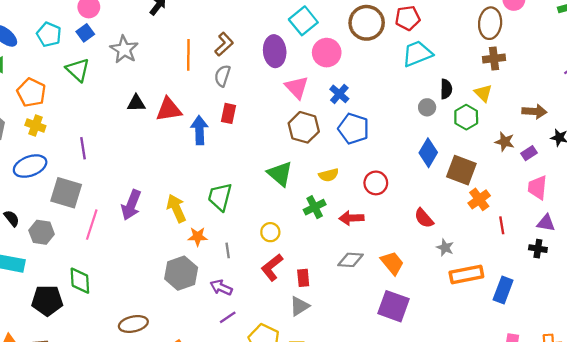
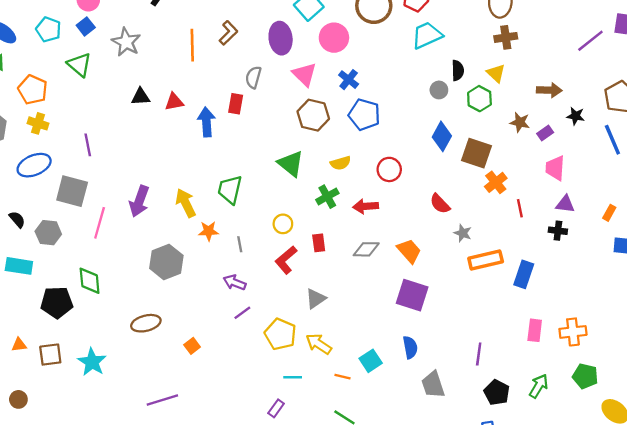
gray semicircle: (222, 76) -> (253, 77), moved
red triangle: (169, 109) -> (174, 102), size x0.7
gray hexagon: (181, 273) -> (166, 262), moved
red rectangle: (303, 278) -> (319, 243), moved

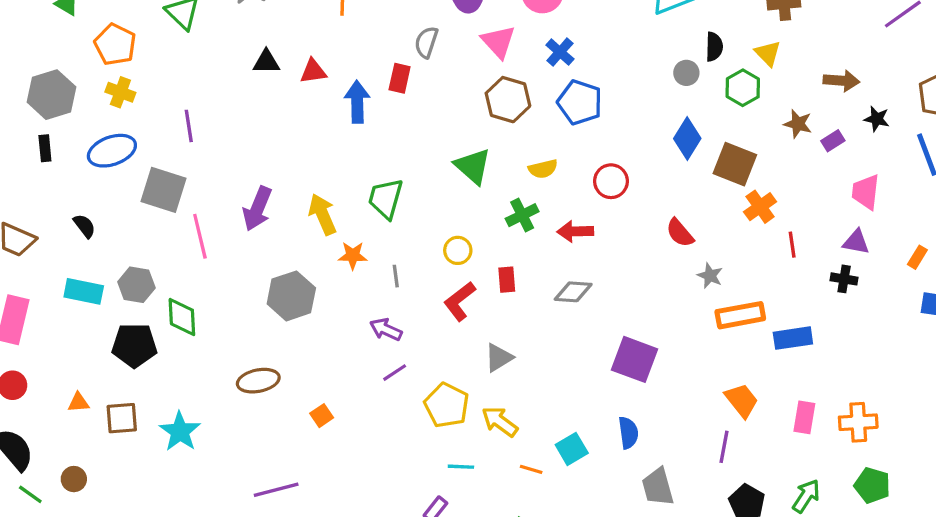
pink trapezoid: (555, 168) -> (866, 192), moved
pink line: (100, 223) -> (200, 236), turned -32
gray hexagon: (48, 233) -> (136, 285), moved
orange trapezoid: (409, 251) -> (742, 400), moved
blue rectangle: (524, 274) -> (793, 338), turned 60

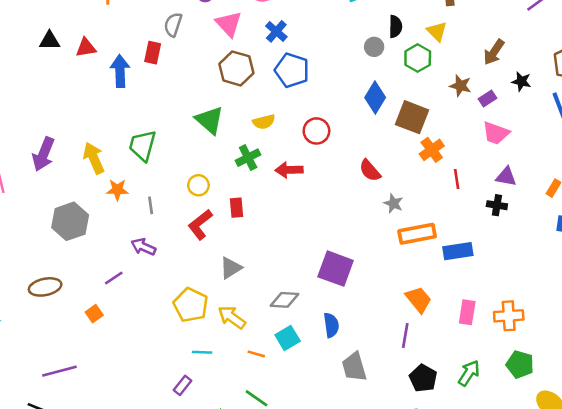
brown arrow: (841, 81) -> (494, 52), turned 120
pink trapezoid: (866, 192) -> (496, 133), moved, turned -76
gray diamond: (573, 292) -> (285, 300), moved
purple line: (395, 373) -> (114, 278), moved

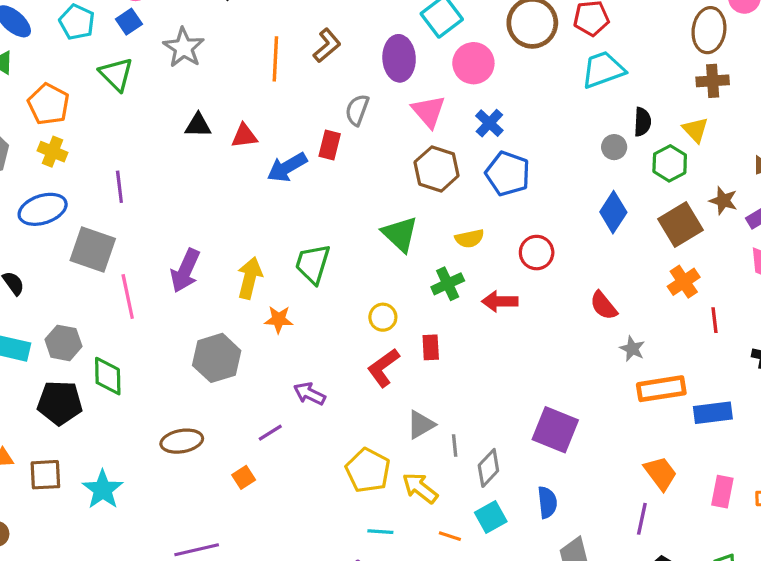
blue arrow: (120, 71) -> (287, 167), turned -120
brown square: (412, 117) -> (681, 224), moved, turned 36
yellow arrow: (94, 158) -> (250, 278), turned 36
gray line: (151, 205) -> (455, 445), moved
gray diamond: (285, 300) -> (488, 468), turned -52

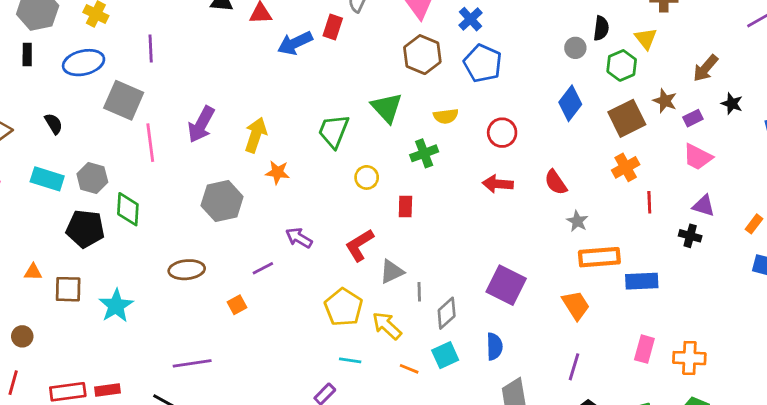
green trapezoid: (313, 264) -> (334, 131), moved
red arrow: (500, 301) -> (498, 184), moved
red L-shape: (383, 368) -> (360, 245), moved
orange trapezoid: (660, 473) -> (576, 305), moved

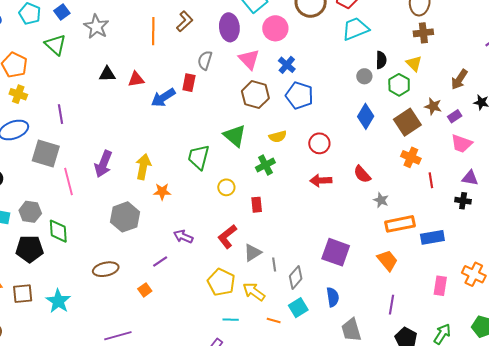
orange cross: (626, 167) -> (411, 157), turned -30
orange cross: (689, 358) -> (474, 274), moved, turned 30

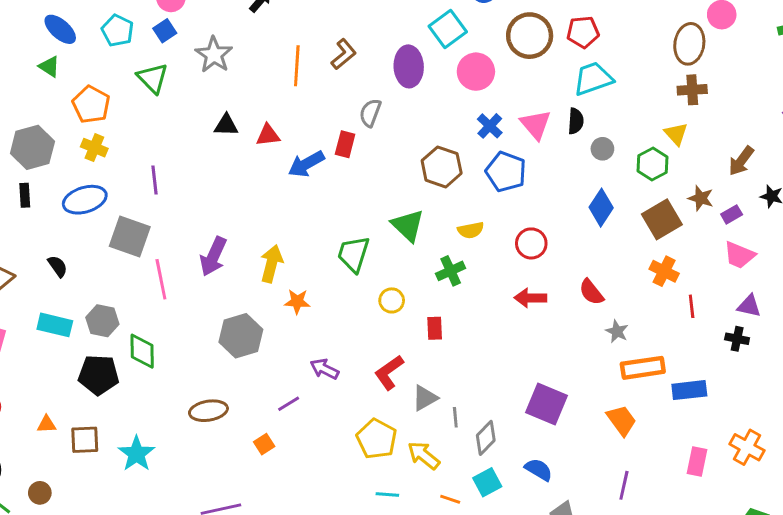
pink triangle: (249, 59) -> (536, 125), moved
black semicircle: (381, 60) -> (576, 121), moved
blue semicircle: (333, 297) -> (539, 470), turned -54

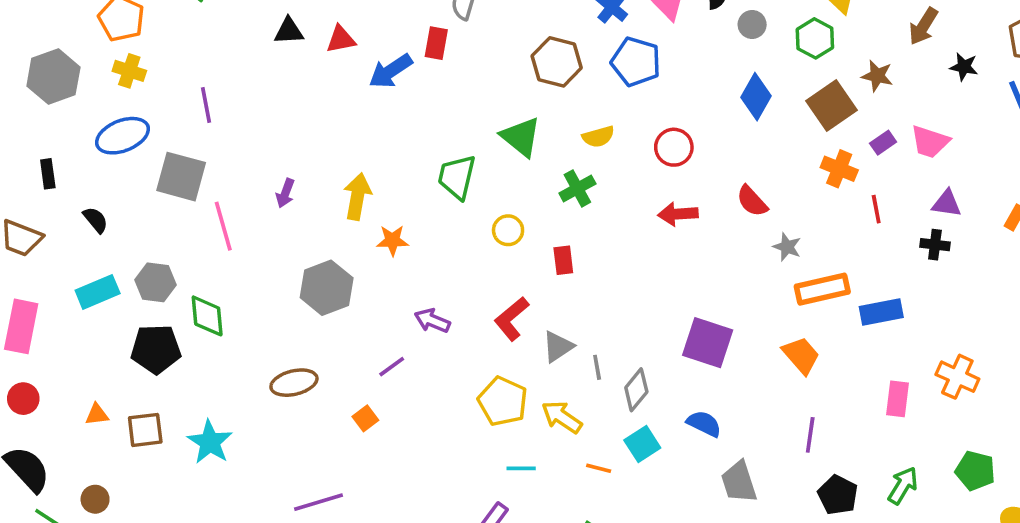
black rectangle: (25, 195) -> (48, 174), moved
purple rectangle: (732, 214) -> (883, 143), moved
purple arrow: (213, 256) -> (285, 193), size x0.6
cyan rectangle: (55, 325) -> (98, 292), turned -32

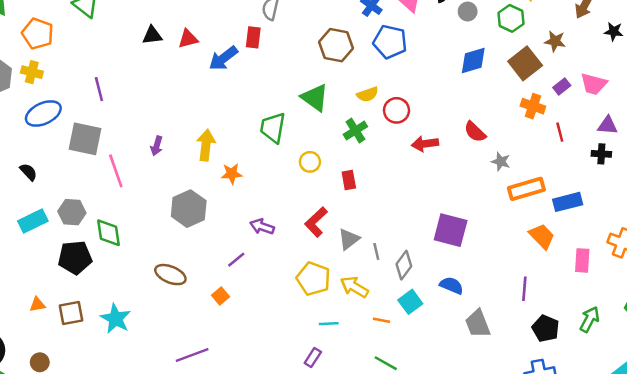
yellow cross: (129, 71) -> (32, 72), moved
blue diamond: (756, 97) -> (473, 61), turned 48
red circle: (674, 147) -> (396, 110), moved
orange trapezoid: (801, 355) -> (542, 236), moved
brown ellipse: (294, 383) -> (170, 275), turned 40

